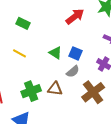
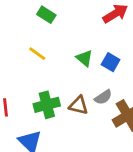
gray semicircle: (73, 71) -> (103, 97), moved

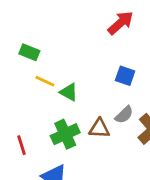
green rectangle: (46, 15) -> (29, 52), moved
green triangle: (84, 58) -> (69, 92), moved

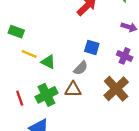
gray semicircle: (124, 115) -> (81, 68), moved
red line: (22, 145) -> (20, 98), moved

